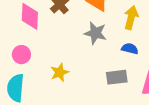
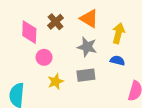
pink circle: (21, 55) -> (44, 57), moved
gray rectangle: (117, 77) -> (86, 75), moved

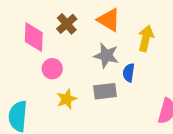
blue semicircle: (117, 60) -> (129, 73), moved, turned -96

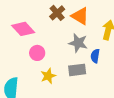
brown cross: (67, 24) -> (57, 13), moved
pink diamond: (34, 37) -> (23, 29), turned -45

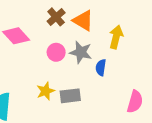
pink circle: (37, 53) -> (56, 52), moved
gray rectangle: (77, 70) -> (70, 96), moved

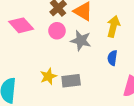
pink circle: (56, 52) -> (57, 31), moved
blue semicircle: (101, 68) -> (112, 58), moved

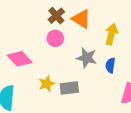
pink diamond: (21, 25) -> (20, 59), moved
gray star: (81, 41) -> (87, 58), moved

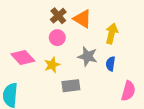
yellow star: (47, 84) -> (52, 65), moved

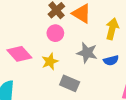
blue semicircle: (111, 64) -> (111, 60), turned -112
gray rectangle: (71, 86) -> (70, 83), turned 30

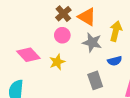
gray star: (87, 53) -> (92, 42), moved
gray rectangle: (70, 83) -> (95, 80), moved, turned 48

